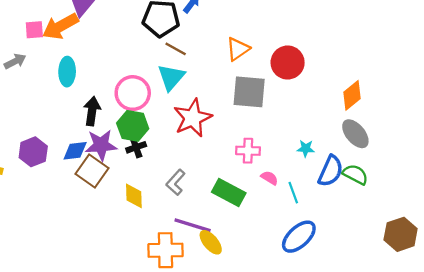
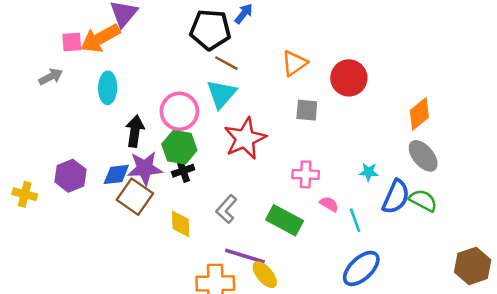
gray square: (249, 92) -> (307, 110), size x0.6

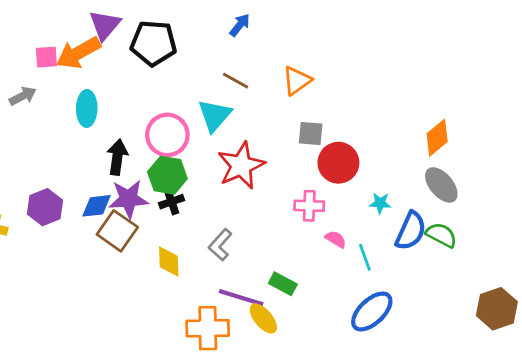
black pentagon: (210, 30) -> (153, 43), moved
brown line: (226, 63) -> (236, 81), moved
red circle: (349, 78) -> (338, 163), moved
green rectangle: (285, 220) -> (283, 284), moved, size x0.7

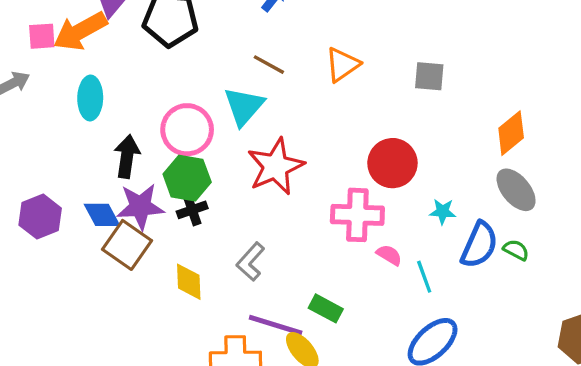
gray square: (311, 133) -> (429, 76), moved
blue diamond: (96, 206) -> (102, 215), turned 68
pink cross: (309, 206) -> (357, 215), size x1.4
green semicircle: (441, 235) -> (516, 250), size x0.7

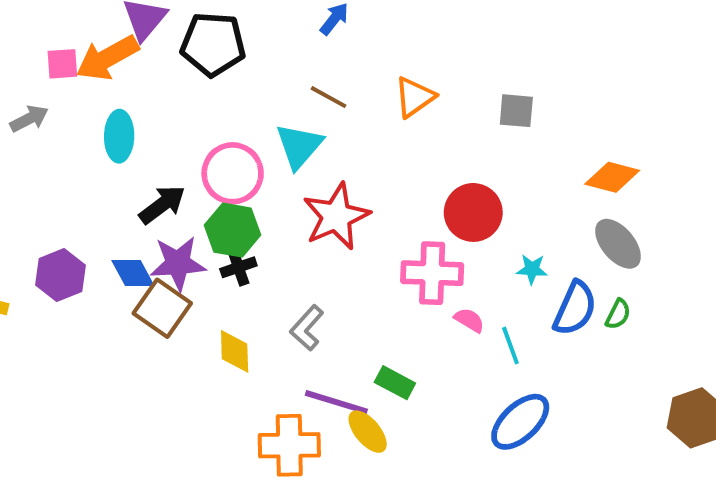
orange diamond: (511, 133) -> (612, 177), turned 54
black arrow: (127, 156) -> (162, 205), turned 45
green semicircle: (516, 250) -> (618, 314), turned 88

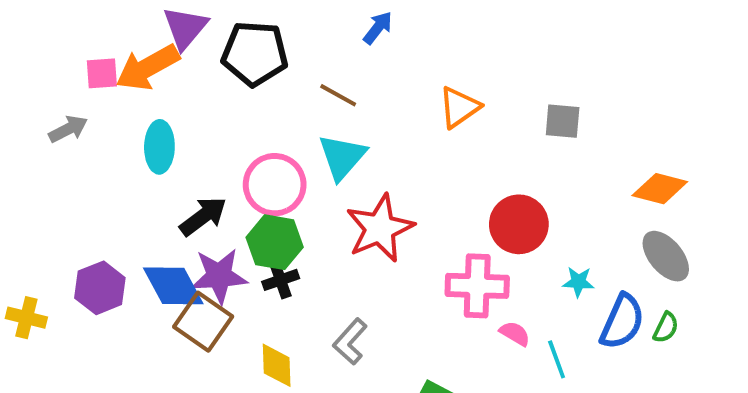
brown line: (328, 97) -> (338, 95), moved
blue diamond: (133, 273) -> (173, 286), size x1.4

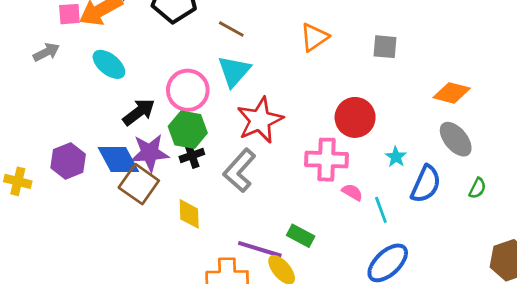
cyan ellipse: (159, 147) -> (109, 64), turned -52
cyan star: (578, 282) -> (396, 157), turned 30
green semicircle: (666, 328) -> (477, 188), moved
gray L-shape: (350, 341) -> (239, 170), moved, size x1.4

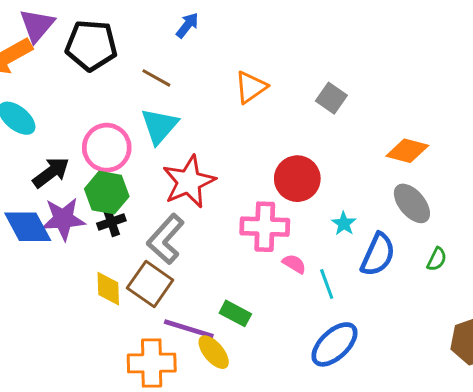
gray square: (385, 47) -> (331, 98), turned 30
brown square: (139, 184) -> (150, 284), moved

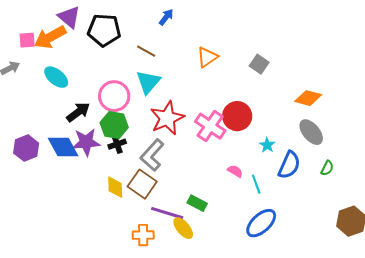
purple triangle: (37, 25) -> (69, 17), turned -30
pink cross: (265, 227) -> (210, 126), moved, turned 32
orange cross: (152, 363) -> (143, 235), size x0.7

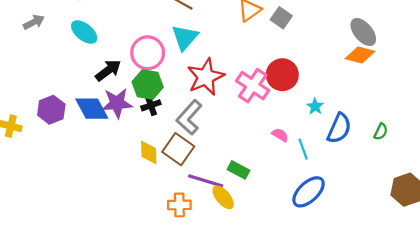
gray square: (259, 64) -> (281, 18), moved
gray ellipse: (311, 132) -> (363, 32), moved

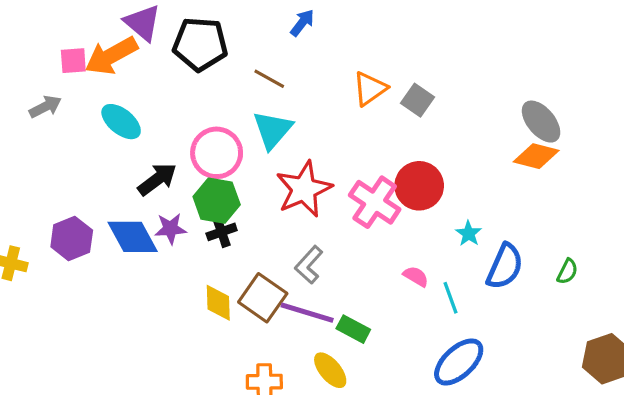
purple star: (117, 103) -> (170, 229), size x0.7
gray L-shape: (189, 117) -> (309, 265), moved, size x0.7
purple line: (206, 181) -> (307, 313), moved

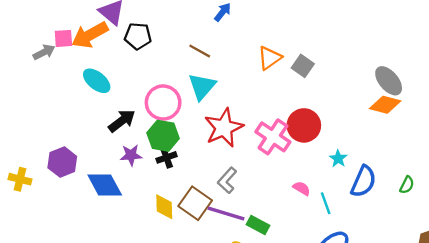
black pentagon: (200, 44) -> (138, 36), moved, size x0.7
gray arrow: (45, 107) -> (44, 52), moved
blue diamond: (133, 237) -> (105, 185), moved

